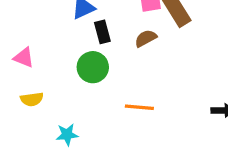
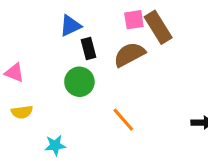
brown semicircle: (146, 38) -> (129, 54), size x1.5
orange line: (139, 107) -> (123, 120), turned 44

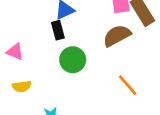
black rectangle: (89, 48) -> (58, 30), moved
orange line: (123, 120) -> (128, 85), moved

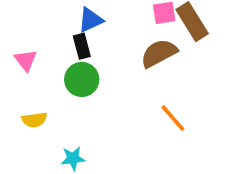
pink triangle: (15, 52) -> (26, 60), moved, turned 30
green circle: (73, 60) -> (82, 79), moved

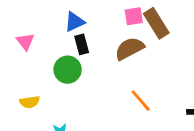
black rectangle: (82, 46) -> (82, 44), moved
pink triangle: (26, 60) -> (25, 41), moved

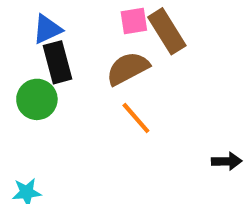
black rectangle: (82, 44) -> (58, 62), size x1.4
orange line: (141, 101) -> (136, 118), moved

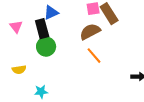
black rectangle: (58, 62) -> (42, 29), moved

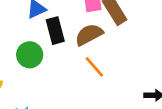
black rectangle: (42, 29) -> (55, 31), moved

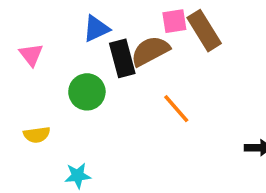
brown semicircle: (89, 35) -> (150, 51), moved

